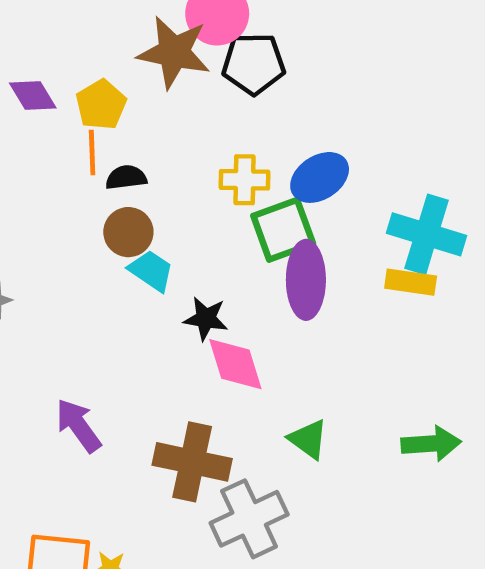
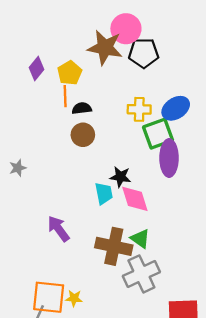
purple diamond: (33, 96) -> (36, 68), turned 70
cyan trapezoid: (151, 271) -> (104, 193), moved, turned 45
green triangle: (308, 439) -> (140, 239), moved

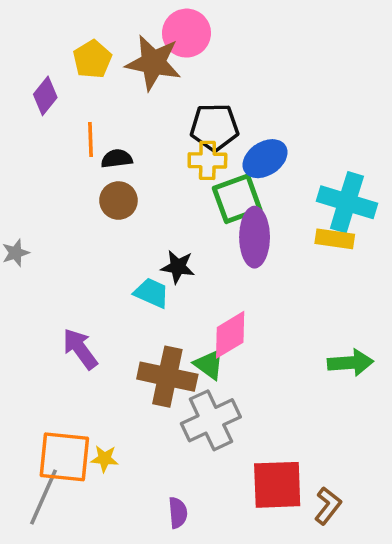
black pentagon: (144, 53) -> (214, 127), moved
yellow pentagon: (70, 73) -> (92, 59), moved
cyan trapezoid: (104, 193) -> (152, 293), turned -55
pink diamond: (135, 199) -> (230, 335), moved, turned 76

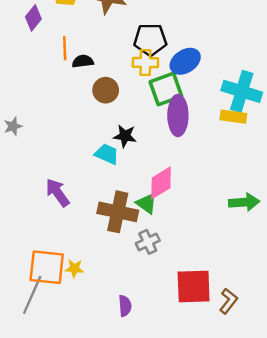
brown circle: (118, 201) -> (106, 90), moved
gray cross: (211, 420) -> (148, 242), size x0.6

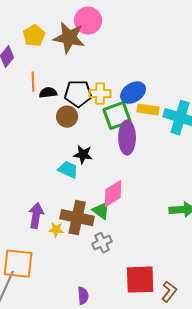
black pentagon: (150, 40) -> (78, 94), moved
yellow rectangle: (233, 117) -> (148, 110), moved
purple arrow: (57, 193) -> (36, 216), moved, turned 45
yellow star: (74, 268) -> (56, 230), moved

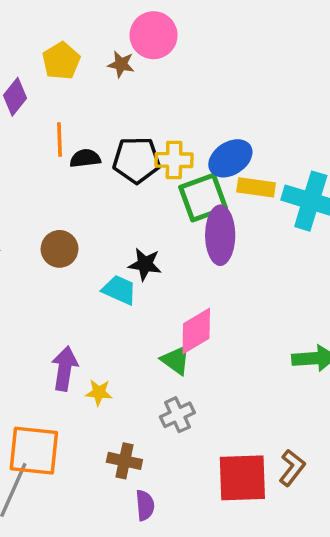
brown star: (69, 38) -> (121, 64), size x0.5
brown circle: (67, 117) -> (59, 249), moved
brown cross: (77, 218) -> (124, 461), moved, size x0.6
brown L-shape: (169, 292) -> (292, 468), moved

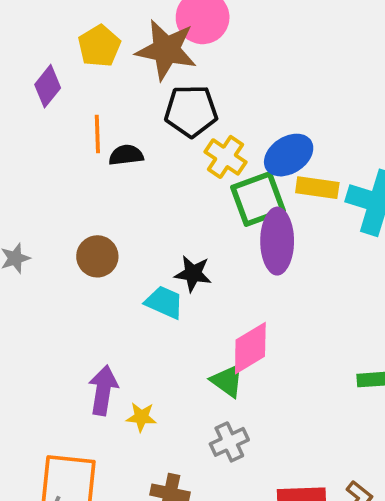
brown star: (121, 64) -> (166, 50), size x2.0
black pentagon: (136, 160) -> (191, 111), moved
yellow cross: (174, 160) -> (225, 157), turned 33

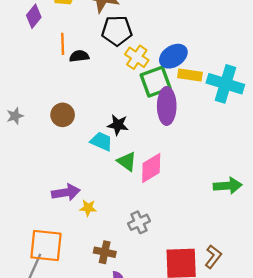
green triangle: (227, 381) -> (127, 161), moved
purple arrow: (103, 390) -> (66, 192), turned 72

